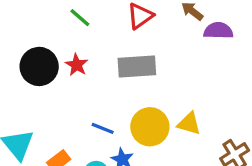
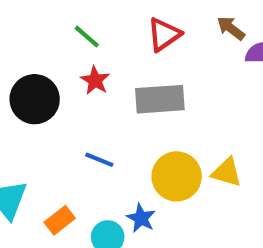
red star: (77, 65) -> (95, 80), moved
blue line: (103, 128) -> (99, 160), moved

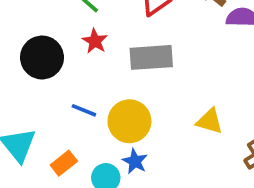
blue line: (99, 160) -> (84, 110), moved
yellow circle: (177, 176) -> (129, 121), moved

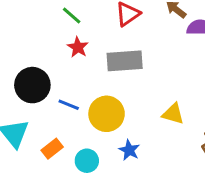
black circle: (42, 57) -> (32, 85), moved
blue star: (135, 161) -> (129, 150), moved

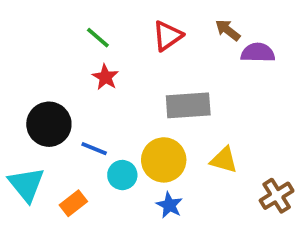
gray rectangle: (125, 61) -> (188, 105), moved
yellow circle: (107, 114) -> (164, 160), moved
cyan circle: (87, 161) -> (122, 175), moved

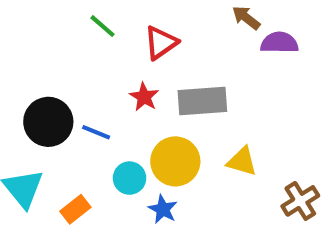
red triangle: (167, 36) -> (161, 43), moved
red star: (105, 77) -> (144, 97), moved
blue line: (94, 149) -> (96, 132), moved
blue star: (169, 205) -> (163, 209), moved

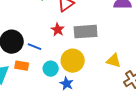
yellow triangle: (242, 161) -> (114, 61), moved
orange rectangle: (75, 209) -> (22, 66), moved, turned 48

